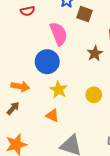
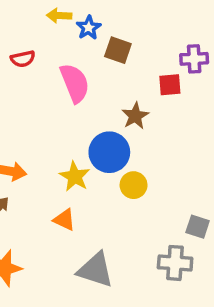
red semicircle: (28, 11) -> (23, 59), moved
blue circle: (47, 62) -> (109, 152), moved

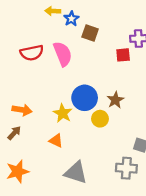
red semicircle: (23, 59) -> (32, 53), moved, size x1.5
brown star: (135, 116) -> (115, 100), moved

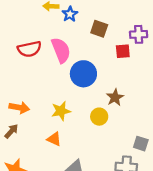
brown square: (90, 33) -> (99, 29), moved
blue circle: (85, 98) -> (83, 74), moved
yellow star: (63, 113) -> (61, 111), turned 30

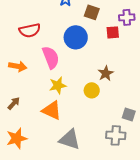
pink semicircle: (61, 50) -> (51, 57), moved
blue circle: (83, 74) -> (76, 37), moved
orange arrow: (19, 108) -> (18, 66), moved
orange triangle: (54, 139) -> (52, 110), size x1.5

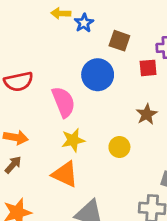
red semicircle: (30, 30) -> (19, 82), moved
orange arrow: (18, 66) -> (16, 137), moved
brown star: (106, 73) -> (147, 114), moved

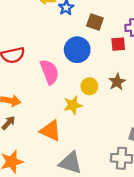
yellow star: (73, 140) -> (73, 105), moved
yellow circle: (119, 147) -> (89, 86), moved

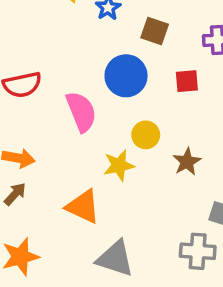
red square: (118, 44) -> (187, 81), moved
brown star: (117, 82) -> (187, 162), moved

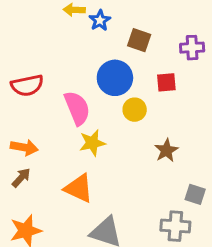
yellow circle: (146, 135) -> (135, 110), moved
yellow star: (119, 165) -> (92, 143), moved

